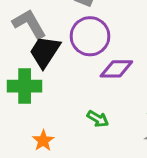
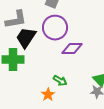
gray L-shape: (29, 24) -> (16, 20), turned 110
orange star: (43, 141) -> (48, 95), moved

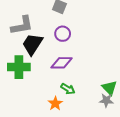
purple circle: (55, 28) -> (63, 34), size x0.6
purple diamond: (72, 49) -> (62, 63), moved

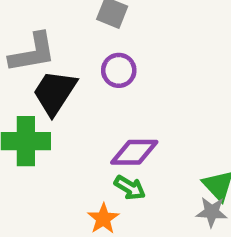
purple diamond: (62, 63) -> (134, 152), moved

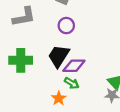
black trapezoid: (55, 92) -> (59, 56), moved

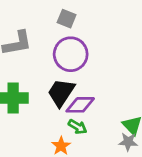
purple circle: (66, 26) -> (71, 54), size x1.6

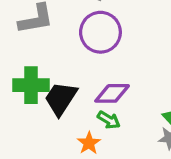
black trapezoid: (61, 93) -> (61, 98), moved

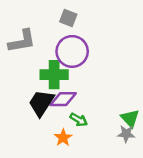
green cross: (31, 85) -> (54, 75), moved
purple diamond: (112, 93) -> (63, 99), moved

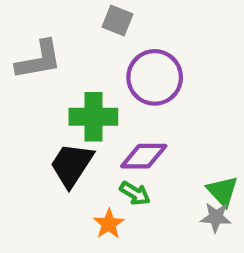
purple circle: (72, 51) -> (155, 77), moved
purple diamond: (63, 99) -> (144, 156), moved

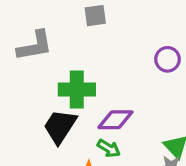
gray square: (117, 21) -> (95, 16), turned -30
purple circle: (155, 77) -> (168, 59), moved, size x0.6

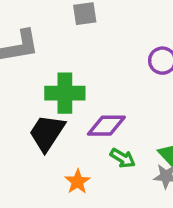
green arrow: (109, 148) -> (123, 158), moved

